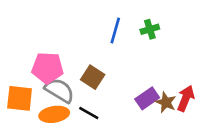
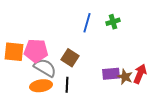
orange square: (20, 98) -> (14, 52), moved
purple rectangle: (147, 98) -> (111, 74), turned 30
black line: (89, 113) -> (67, 85), turned 63

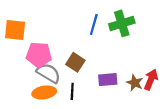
green cross: (113, 22) -> (122, 23), size x1.6
orange square: (14, 52) -> (15, 30), moved
purple rectangle: (111, 74) -> (108, 80), moved

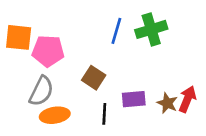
pink pentagon: (39, 55) -> (48, 51), moved
gray semicircle: (49, 73) -> (41, 91), moved, turned 85
black line: (72, 91) -> (104, 114), moved

